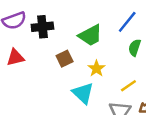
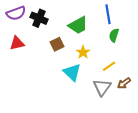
blue line: (127, 22) -> (108, 14), turned -48
black cross: (42, 27) -> (39, 18), turned 30

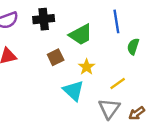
black cross: (39, 18) -> (44, 19), moved, turned -30
green semicircle: (114, 35) -> (133, 47), moved
brown arrow: (124, 83) -> (137, 113), moved

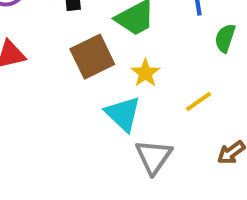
brown square: (56, 57) -> (92, 57), size x1.5
gray triangle: (109, 109) -> (154, 157), moved

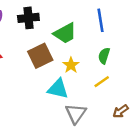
green semicircle: (225, 38) -> (104, 56), moved
cyan triangle: (123, 114) -> (58, 89), turned -30

